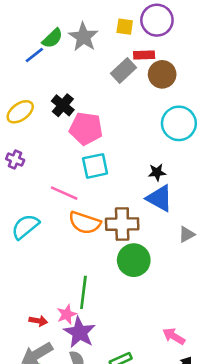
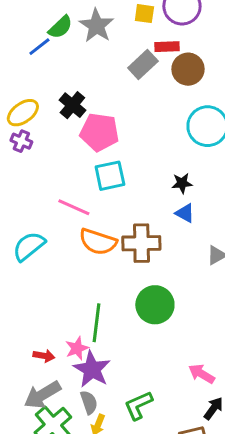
purple cross: (15, 160) -> (21, 141), moved
blue triangle: (160, 198) -> (185, 213), size x0.6
green circle: (134, 260) -> (155, 305), moved

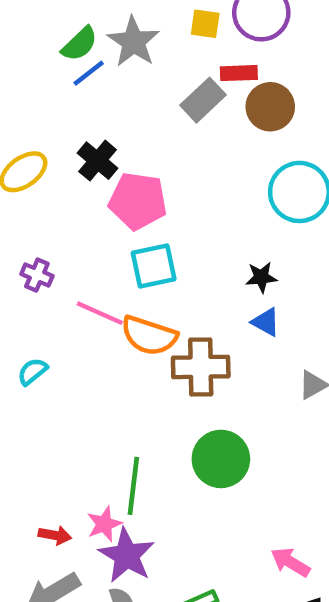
blue line: (39, 47) -> (89, 73), moved
purple cross: (21, 141) -> (37, 275), moved
orange semicircle: (98, 242) -> (149, 336), moved
cyan semicircle: (29, 246) -> (32, 371), size x0.6

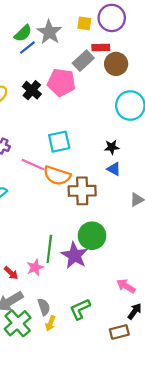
pink pentagon: (138, 201) -> (61, 83), moved
red arrow: (55, 535) -> (11, 273), turned 32
purple star: (127, 555) -> (74, 255), moved

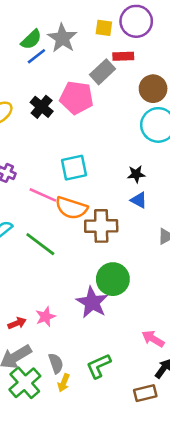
brown circle: (116, 64) -> (153, 89), moved
green line: (49, 249) -> (40, 244), moved, turned -60
red arrow: (11, 273) -> (17, 323), turned -64

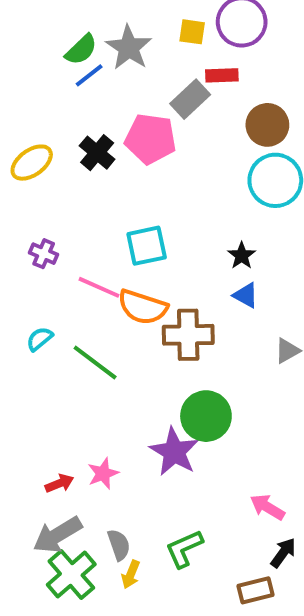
black star: (136, 174) -> (242, 256), turned -30

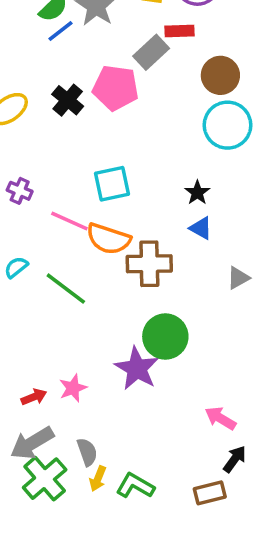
green L-shape: (184, 549) -> (135, 486), moved, turned 54

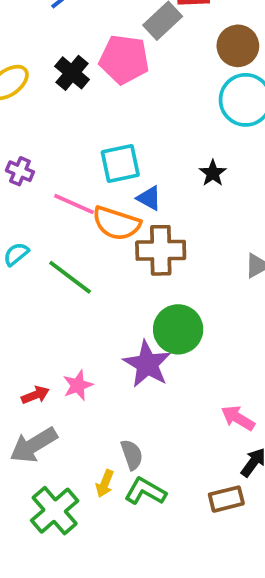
blue triangle: (201, 228) -> (149, 198), moved
gray semicircle: (87, 452) -> (132, 455), moved
green cross: (45, 479) -> (55, 511), moved

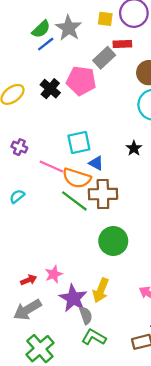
green line: (70, 277) -> (74, 201), moved
purple star: (147, 364) -> (73, 298), moved
yellow arrow: (105, 484) -> (101, 290), moved, size x1.5

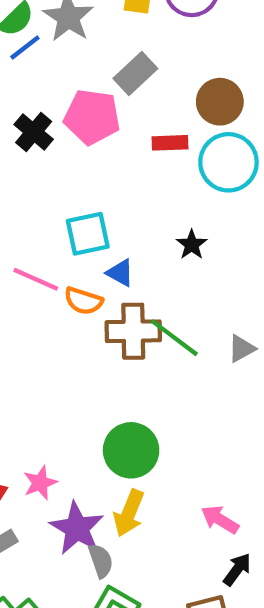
red rectangle: (122, 44) -> (170, 143), moved
orange semicircle: (77, 178) -> (83, 301), size x0.7
green line: (74, 201) -> (174, 338), moved
green circle: (113, 241) -> (131, 450), moved

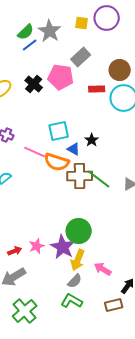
black star: (192, 245) -> (92, 140), moved
orange semicircle: (83, 301) -> (57, 162), size x1.4
pink arrow: (220, 520) -> (103, 269), moved
purple star: (77, 528) -> (63, 247), moved
gray semicircle: (101, 561) -> (75, 281), moved, turned 63

